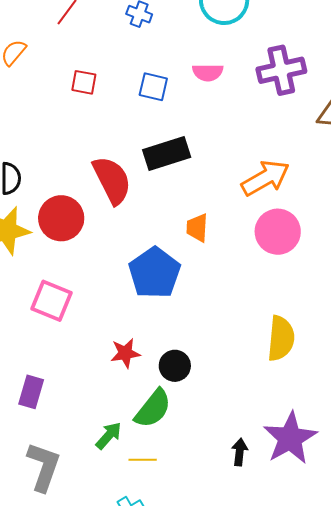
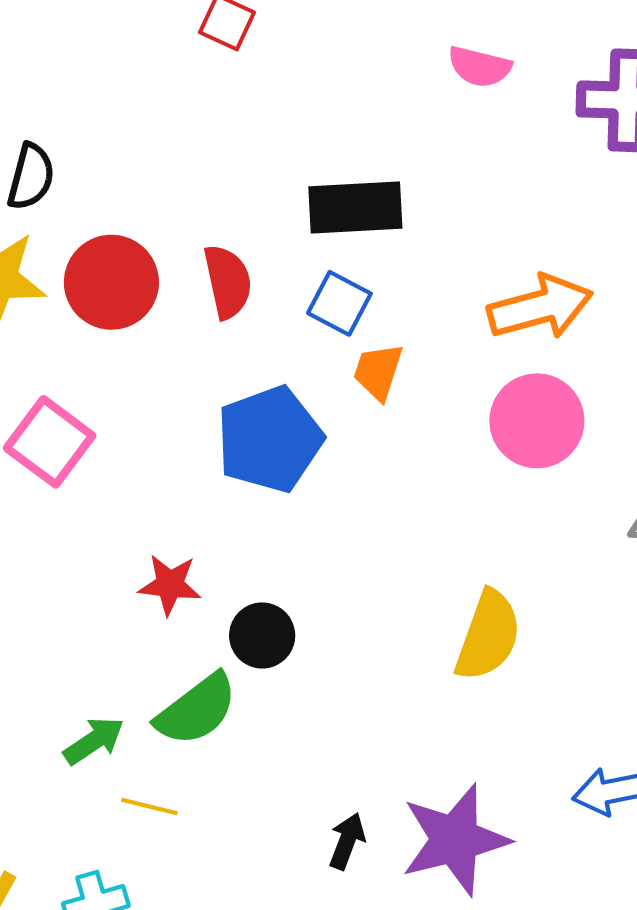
blue square: (153, 87) -> (339, 303), moved
red semicircle: (112, 180) -> (228, 282), moved, size x0.7

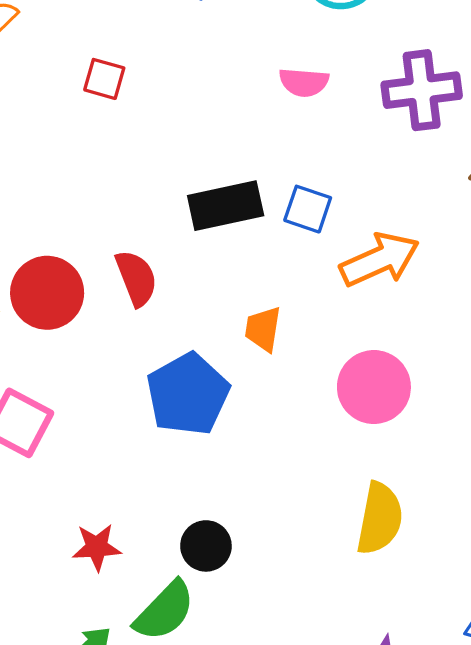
blue square: (339, 303) -> (308, 209), moved
pink circle: (537, 421) -> (374, 387), moved
red star: (170, 585) -> (97, 547), moved

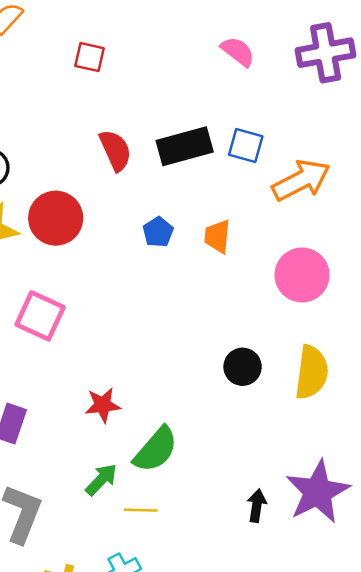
pink semicircle: (304, 82) -> (238, 52), turned -144
red semicircle: (136, 278) -> (115, 150), moved
blue pentagon: (188, 394) -> (158, 232), moved, size x0.5
black circle: (206, 546) -> (243, 367), moved

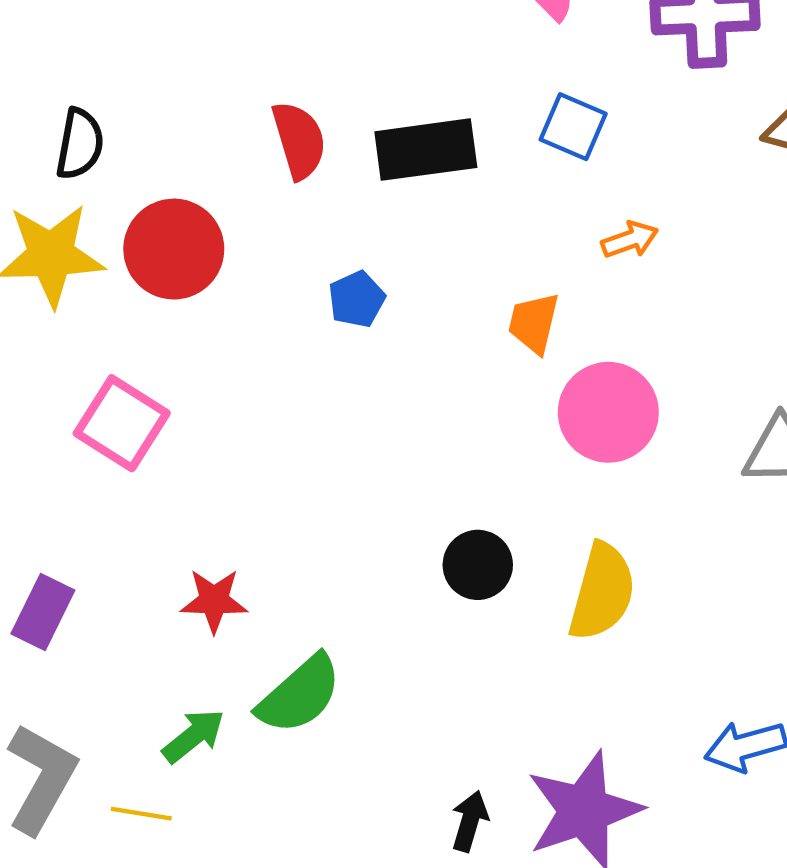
blue square: (246, 146) -> (573, 127), moved
orange arrow: (301, 180) -> (630, 240), size x0.5
orange trapezoid: (217, 236) -> (534, 323), moved
yellow line: (141, 510) -> (141, 814), moved

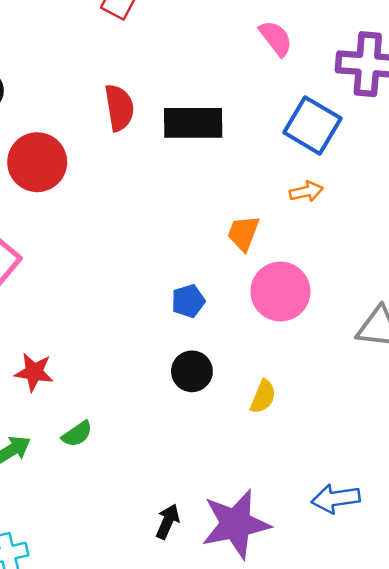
blue square: (573, 127) -> (312, 125), moved, size x1.4
blue pentagon: (357, 299) -> (188, 301), moved
yellow semicircle: (602, 592) -> (263, 397), size x0.6
green semicircle: (300, 695) -> (77, 434), size x0.6

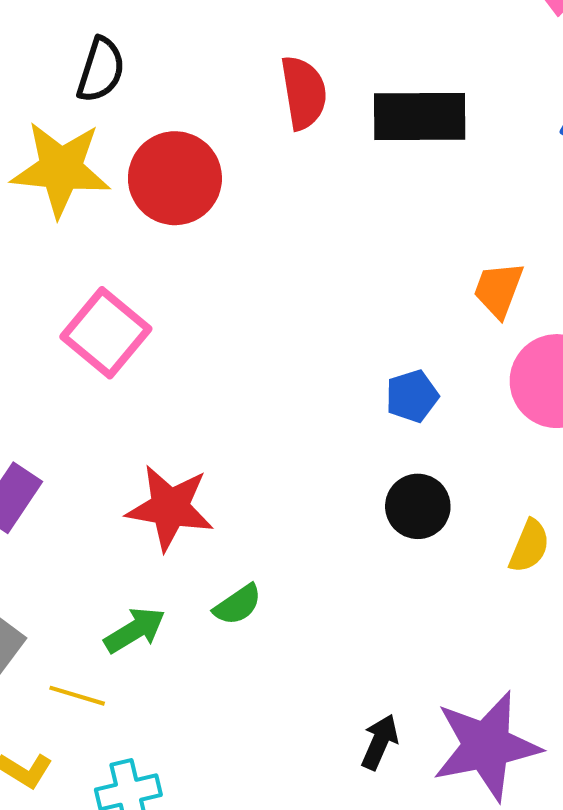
red star: (34, 372) -> (170, 508), size x1.4

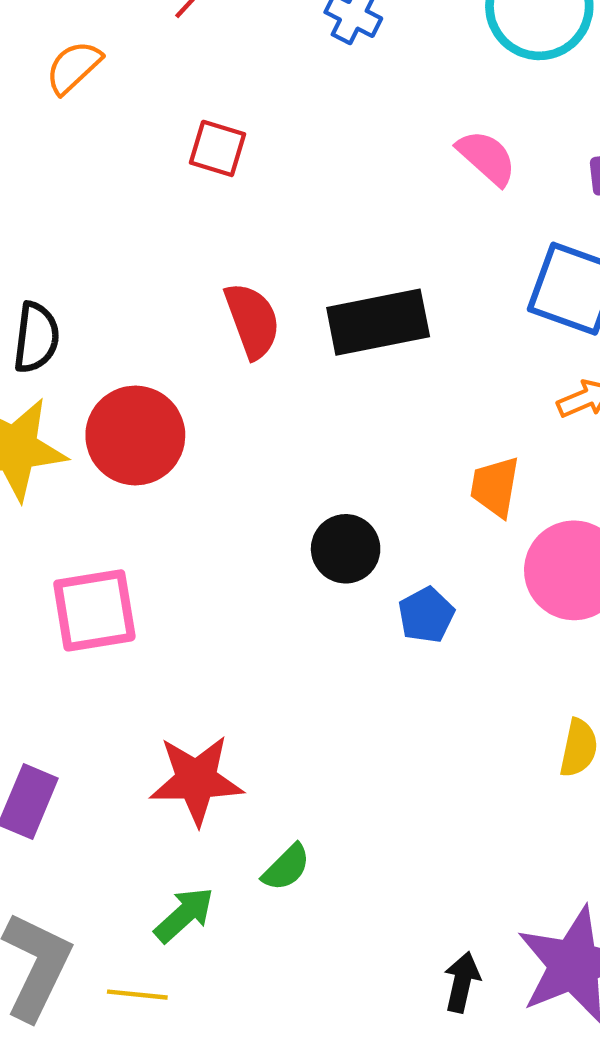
pink square: (106, 333) -> (94, 610), turned -38
black circle: (418, 506) -> (346, 549), moved

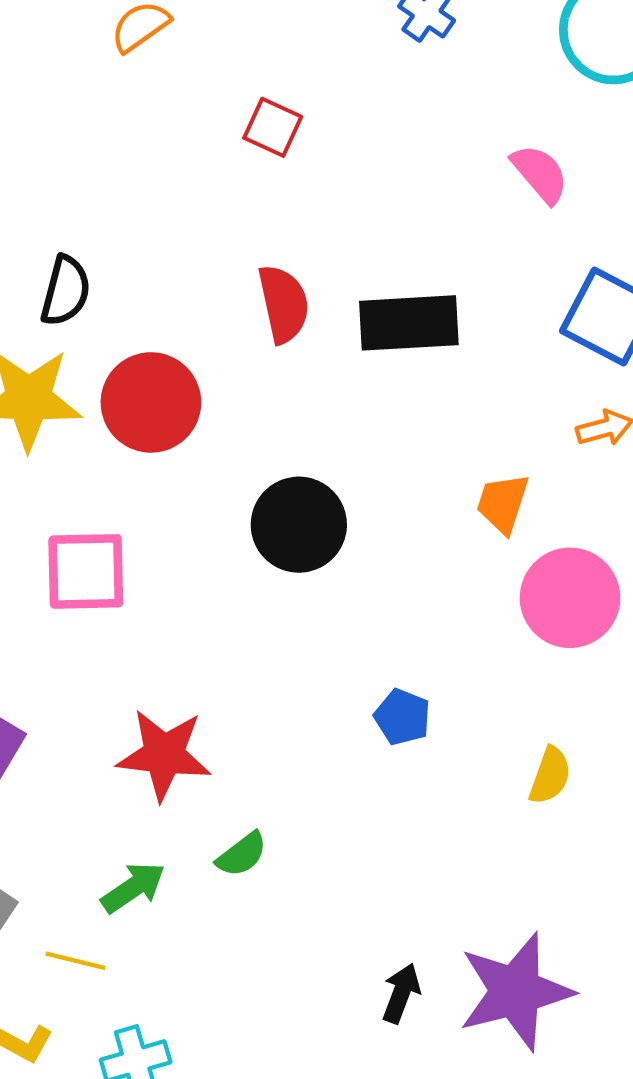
black circle: (346, 549) -> (299, 525), moved, size x1.4
blue pentagon: (426, 615) -> (402, 717), moved, turned -30

